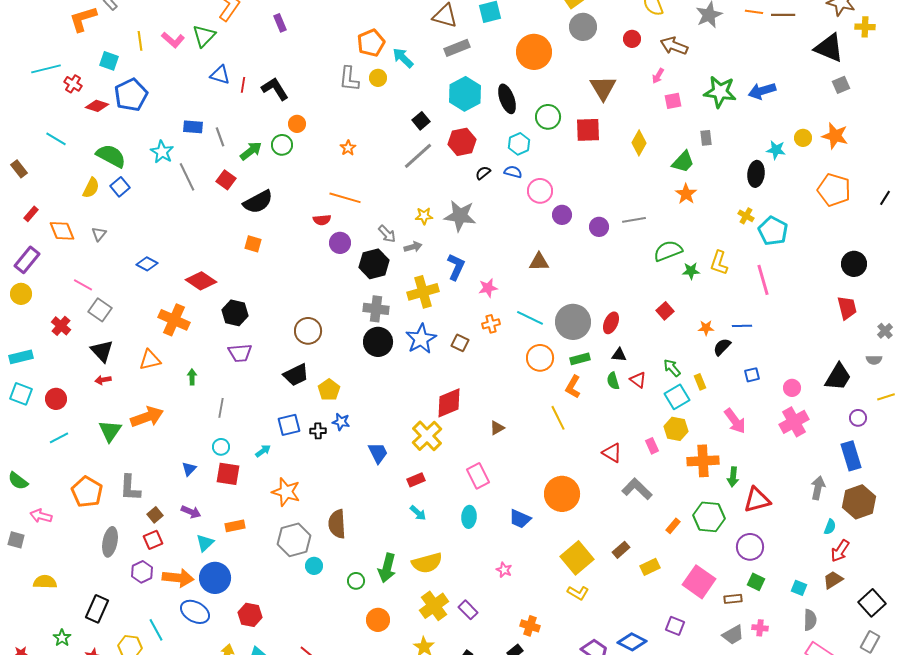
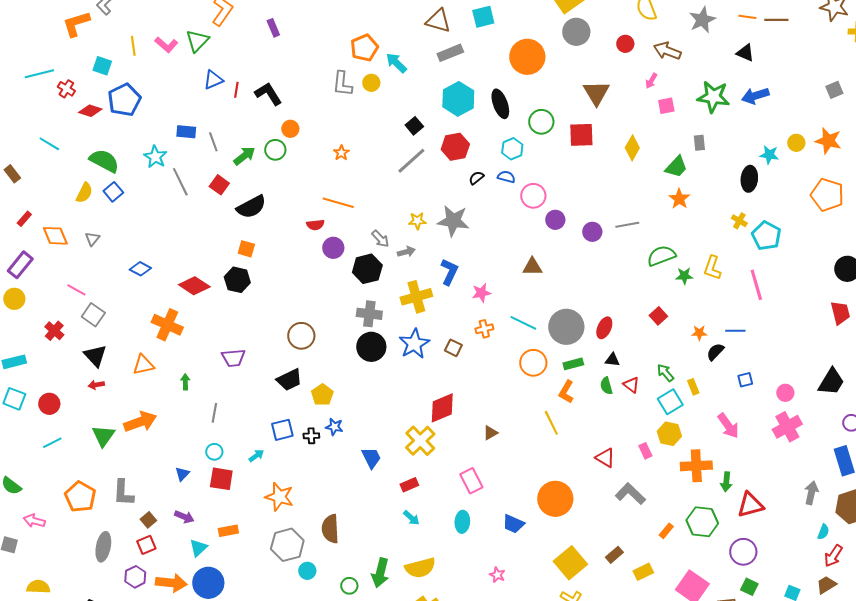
black triangle: (829, 48) -> (745, 53), moved, size x0.6
blue triangle: (220, 75) -> (213, 80), turned -40
black hexagon: (235, 313) -> (237, 280), moved

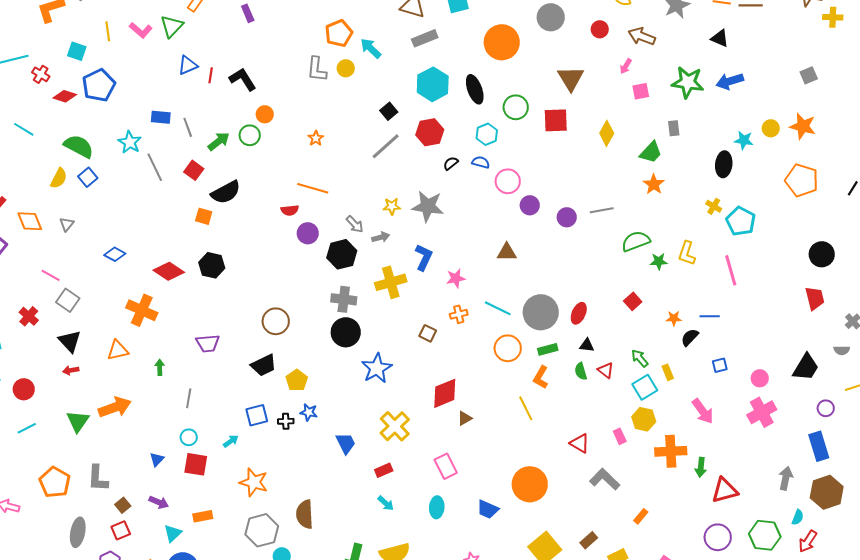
orange square: (246, 249) -> (204, 216), moved
blue star: (414, 344) -> (377, 368), moved
red diamond: (442, 408) -> (445, 393), moved
green hexagon: (702, 522) -> (765, 535), moved

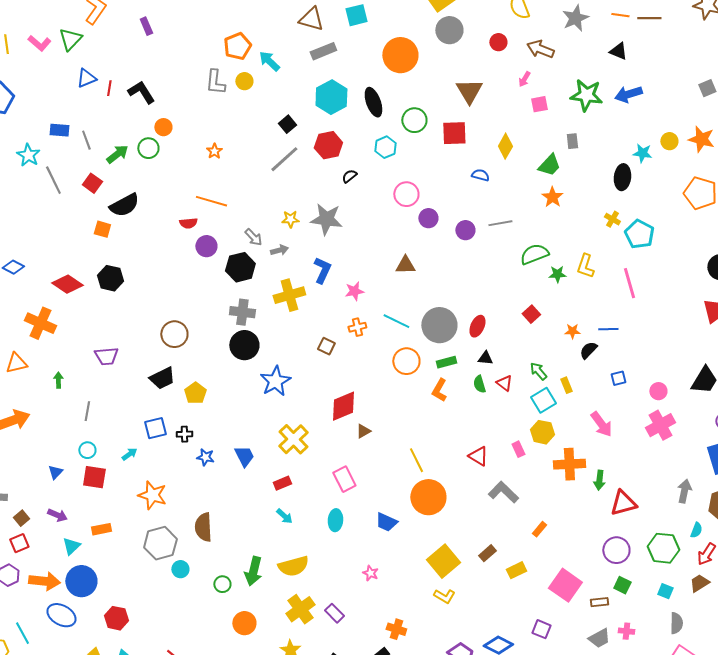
blue semicircle: (481, 162) -> (480, 175), moved
yellow line: (526, 408) -> (416, 460), moved
blue star: (309, 412) -> (205, 457), moved

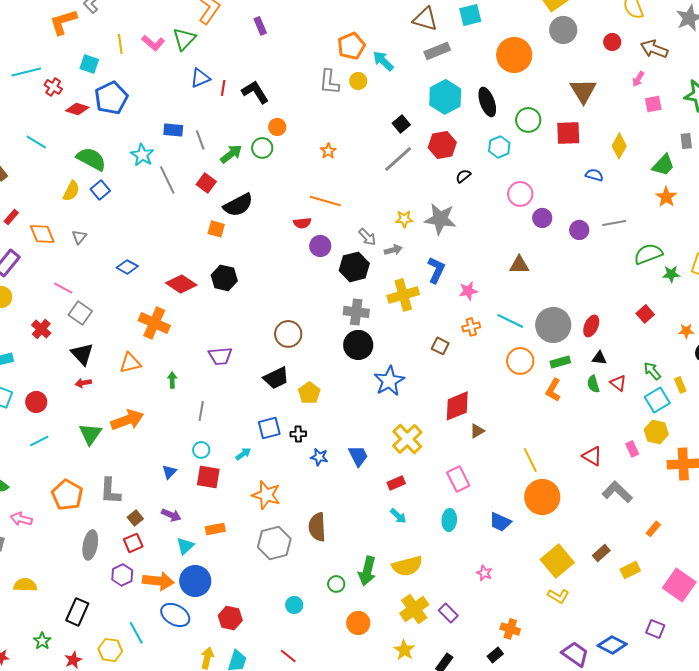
cyan circle: (180, 569) -> (294, 605), moved

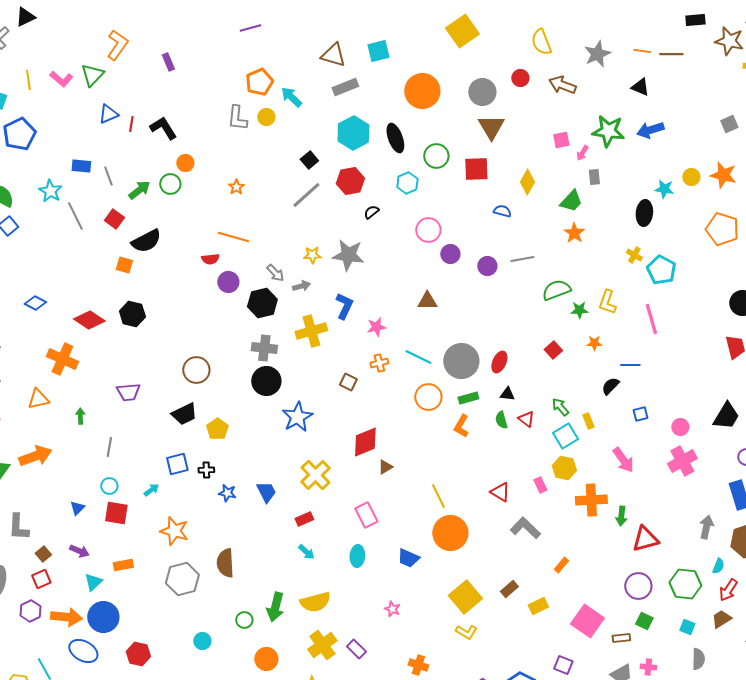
gray circle: (563, 30) -> (482, 92), moved
pink arrow: (638, 79) -> (582, 153), moved
orange star: (686, 331) -> (594, 343), moved

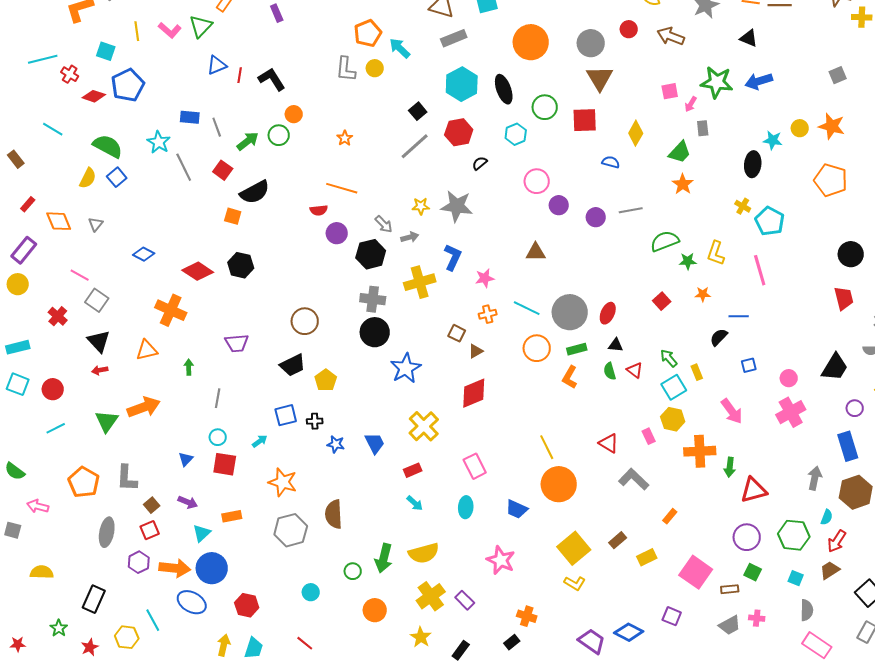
brown triangle: (385, 467) -> (476, 351), moved
pink star: (392, 609) -> (501, 560), size x1.8

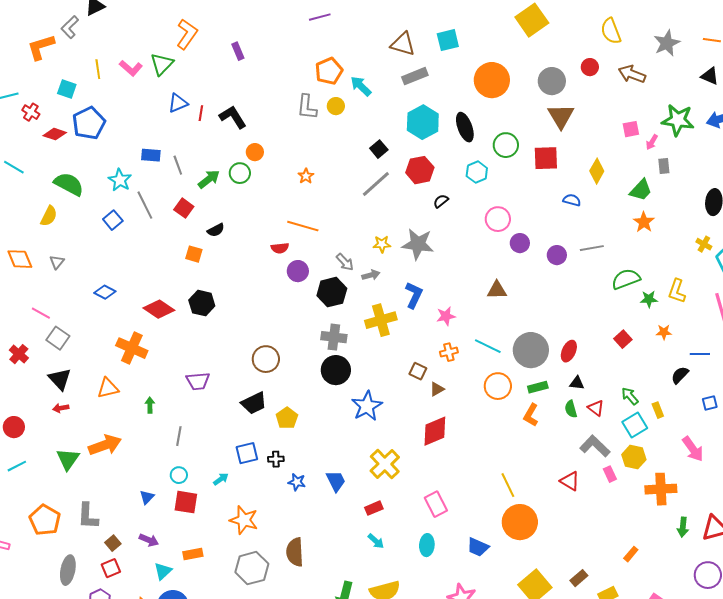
blue square: (117, 177) -> (113, 220), moved
black semicircle: (255, 192) -> (216, 230), size x0.6
green arrow: (730, 467) -> (683, 527), moved
gray L-shape: (634, 479) -> (595, 446), moved

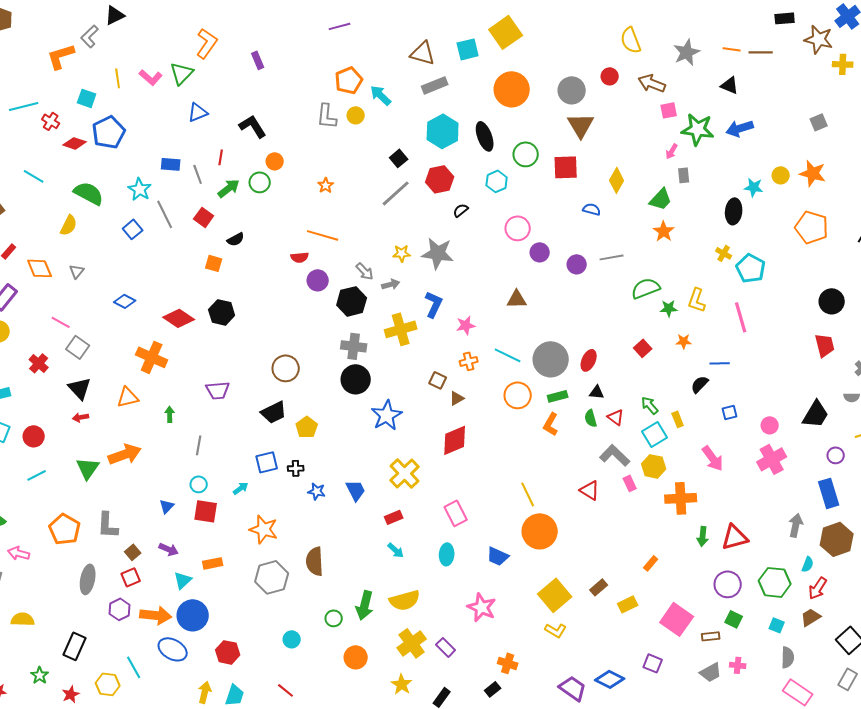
yellow square: (532, 20) -> (506, 32), moved
red line: (201, 113) -> (221, 157), moved
pink square: (631, 129) -> (669, 110), moved

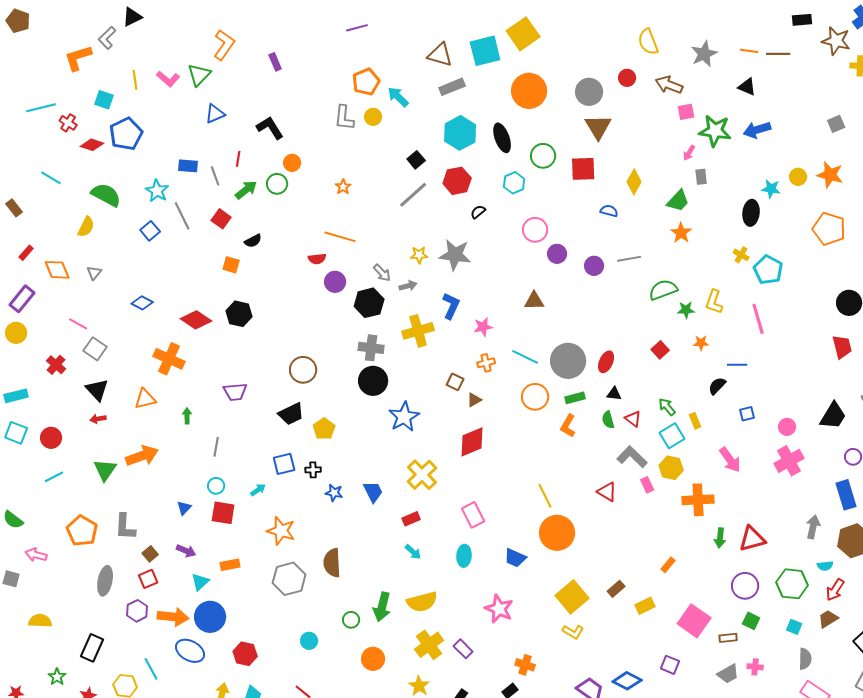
cyan square: (468, 49) -> (485, 51), size x1.4
cyan semicircle: (808, 564) -> (825, 566), turned 63

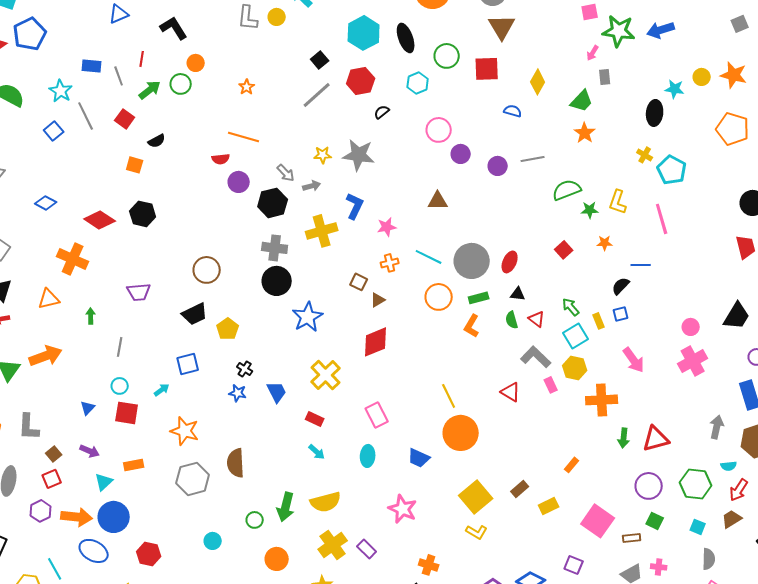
blue square: (747, 414) -> (621, 314), moved
black cross: (313, 470) -> (245, 369), moved, turned 35
red rectangle: (411, 519) -> (315, 419), turned 48

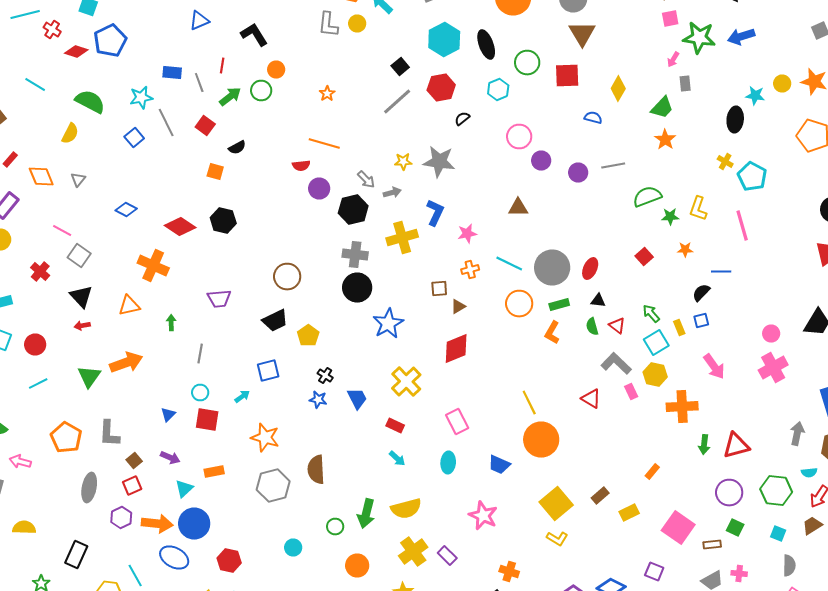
cyan star: (61, 91) -> (141, 98), turned 30
brown square: (359, 282) -> (439, 288), turned -30

